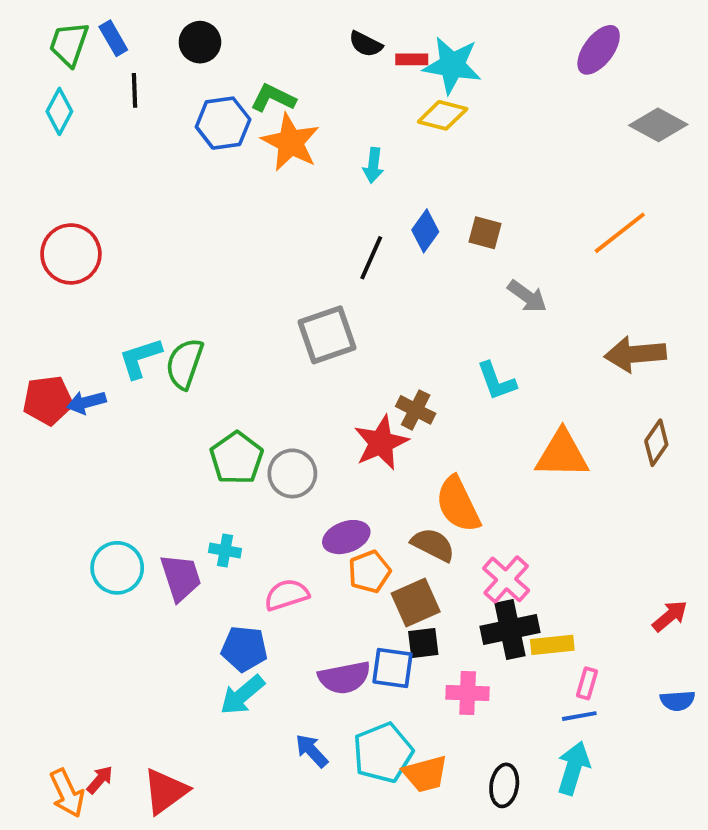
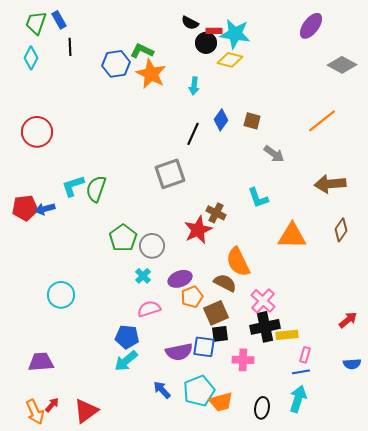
black circle: (200, 42) -> (206, 43), moved
cyan cross: (225, 551) -> (143, 276), moved, turned 35
purple trapezoid: (181, 577) -> (41, 362), moved, turned -76

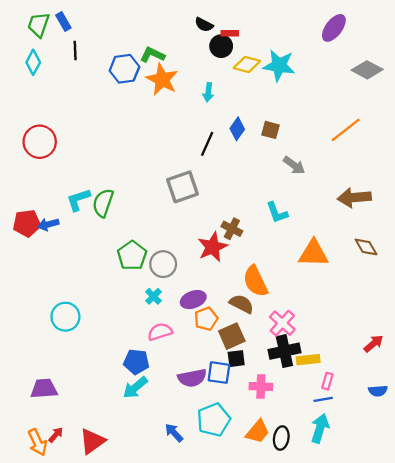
cyan star: (235, 34) -> (279, 65), moved
brown diamond: (341, 230) -> (366, 247), turned -65
blue arrow: (162, 390) -> (174, 433), moved
orange trapezoid: (221, 402) -> (258, 432), moved, turned -35

